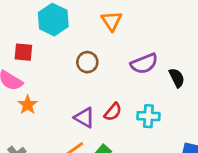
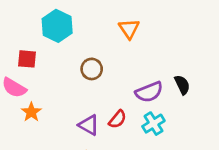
orange triangle: (111, 21) -> (129, 29), moved
purple semicircle: (144, 64) -> (149, 92), moved
cyan cross: (148, 116) -> (153, 124), turned -35

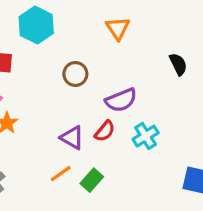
black semicircle: (182, 85) -> (178, 64), moved
purple semicircle: (149, 92) -> (121, 100), moved

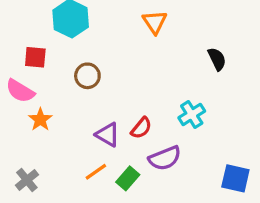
brown circle: (75, 74) -> (87, 76), moved
purple semicircle: (121, 100) -> (165, 158), moved
cyan cross: (146, 136) -> (192, 114), moved

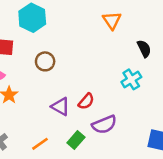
orange triangle: (155, 22) -> (112, 20), moved
cyan cross: (192, 114) -> (131, 79), moved
orange line: (96, 172) -> (40, 144), moved

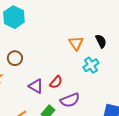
orange triangle: (112, 20) -> (76, 43), moved
brown circle: (45, 61) -> (15, 58), moved

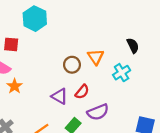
orange triangle: (76, 43) -> (96, 57), moved
brown circle: (15, 58) -> (72, 65), moved

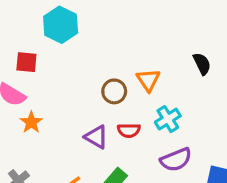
cyan cross: (122, 73) -> (168, 119), moved
red semicircle: (82, 92) -> (129, 130), turned 49
purple semicircle: (98, 112) -> (176, 160), moved

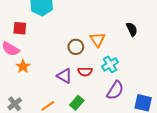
purple semicircle: (176, 160) -> (115, 90), turned -36

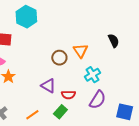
red semicircle: (85, 72) -> (68, 95), moved

